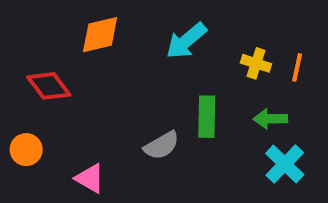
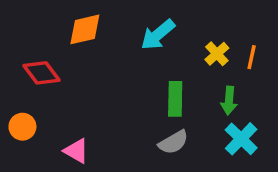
yellow cross: (256, 63) -> (217, 54), turned 30
green arrow: (270, 119) -> (229, 101), turned -84
gray semicircle: (162, 145) -> (173, 142), moved

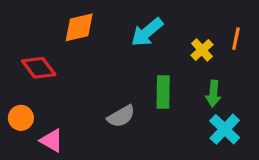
orange line: (252, 57) -> (236, 39), moved
gray semicircle: (173, 142) -> (121, 116), moved
pink triangle: (76, 151) -> (52, 141), moved

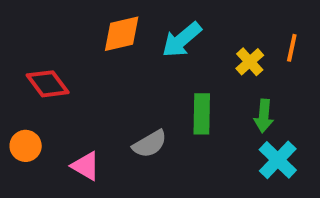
orange diamond: (79, 27) -> (122, 34), moved
pink triangle: (52, 141) -> (86, 166), moved

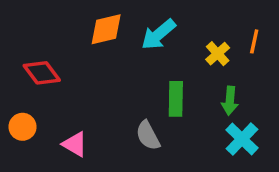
gray semicircle: (150, 144) -> (148, 136), moved, turned 92

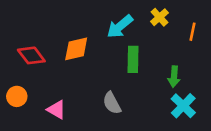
orange diamond: (106, 29) -> (76, 49), moved
yellow cross: (218, 54) -> (159, 17), moved
green rectangle: (176, 99) -> (133, 59), moved

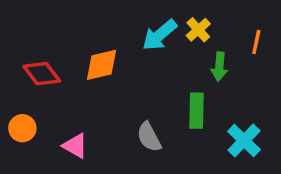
yellow cross: (159, 17) -> (198, 30), moved
green rectangle: (133, 59) -> (197, 111), moved
green arrow: (174, 77) -> (219, 67), moved

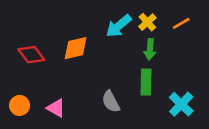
orange line: (256, 42) -> (181, 23), moved, turned 48
green arrow: (219, 67) -> (150, 49), moved
orange circle: (22, 128) -> (20, 105), moved

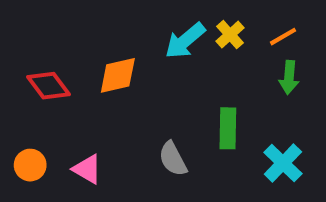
green arrow: (150, 49) -> (289, 77), moved

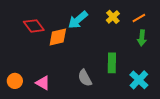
cyan arrow: (185, 41) -> (78, 20), moved
red diamond: (49, 86) -> (34, 26), moved

